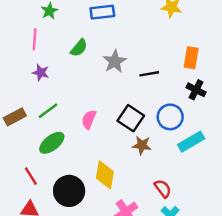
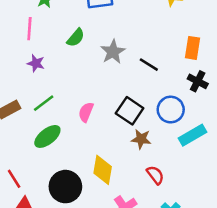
black line: (149, 74) -> (149, 65), turned 42
red line: (31, 176) -> (14, 179), moved
red semicircle: (163, 188) -> (155, 175), moved

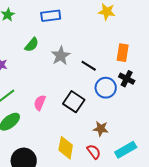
blue circle: (171, 110) -> (106, 88), moved
cyan rectangle: (192, 135) -> (126, 150), moved
brown star: (141, 139) -> (101, 129), moved
yellow diamond: (103, 170) -> (66, 148), moved

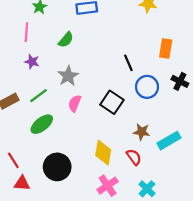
gray star: (61, 56) -> (68, 76), moved
black line: (89, 66) -> (128, 63), turned 35
black cross: (127, 79) -> (180, 81), moved
cyan rectangle: (126, 150) -> (169, 141), moved

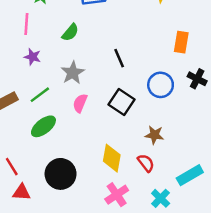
black line: (128, 63) -> (119, 58), moved
cyan rectangle: (169, 141) -> (190, 175), moved

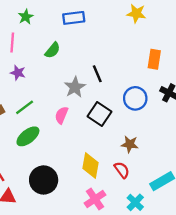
gray star: (73, 73) -> (75, 87), moved

